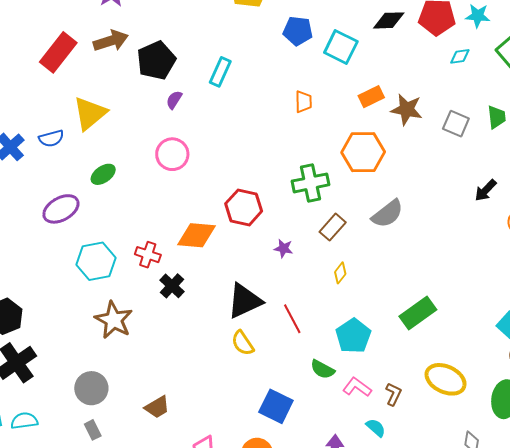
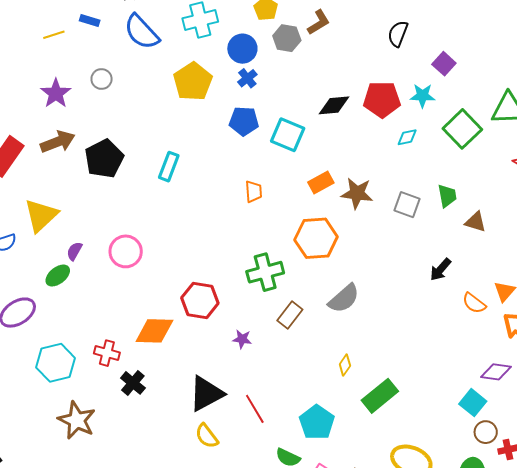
purple semicircle: (174, 100) -> (74, 251), moved
yellow diamond: (340, 273) -> (345, 365), moved

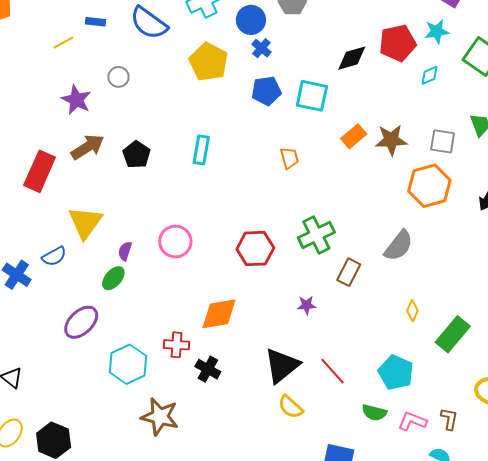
black pentagon: (104, 159) -> (136, 155), size x0.7
orange hexagon: (316, 238) -> (429, 186), moved
red hexagon: (200, 300) -> (255, 248), moved

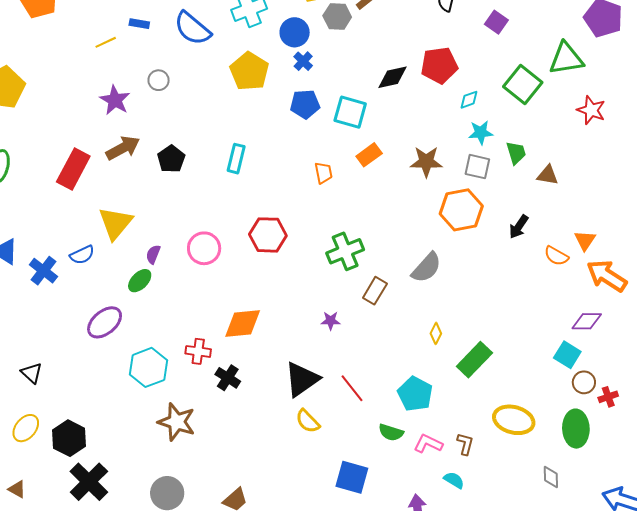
cyan star: (437, 31) -> (481, 132), moved
orange rectangle: (354, 136) -> (369, 155), moved
red hexagon: (255, 248) -> (268, 235), moved

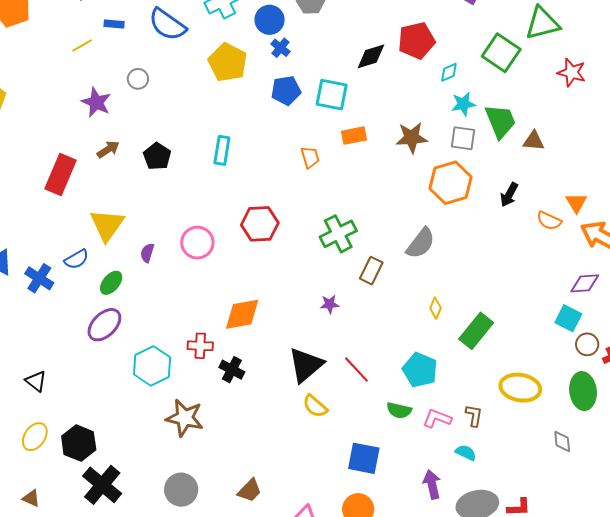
brown arrow: (123, 148) -> (108, 149), size x0.7
green trapezoid: (516, 153) -> (500, 121), size x1.5
orange rectangle: (369, 155) -> (354, 136), turned 30
green ellipse: (140, 281) -> (111, 283), moved

